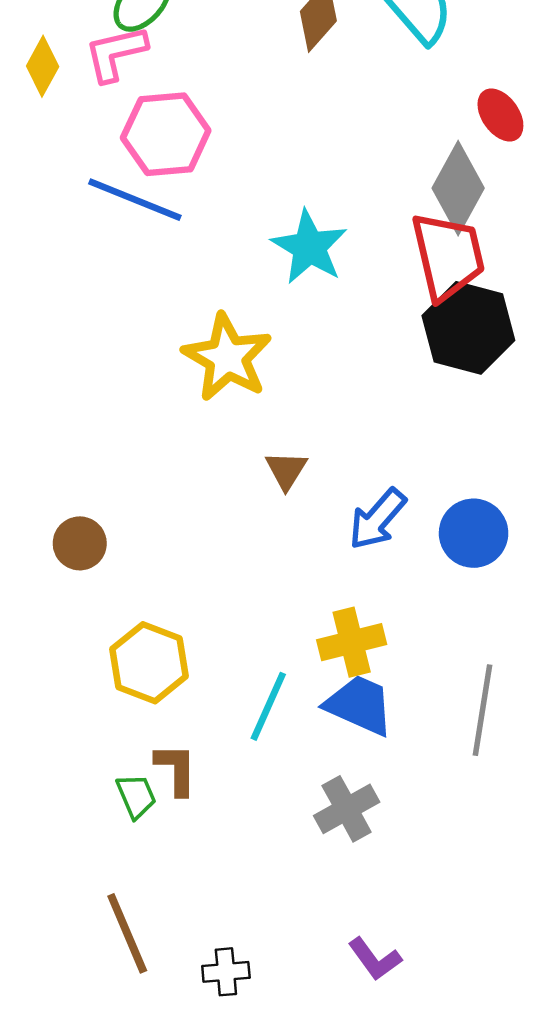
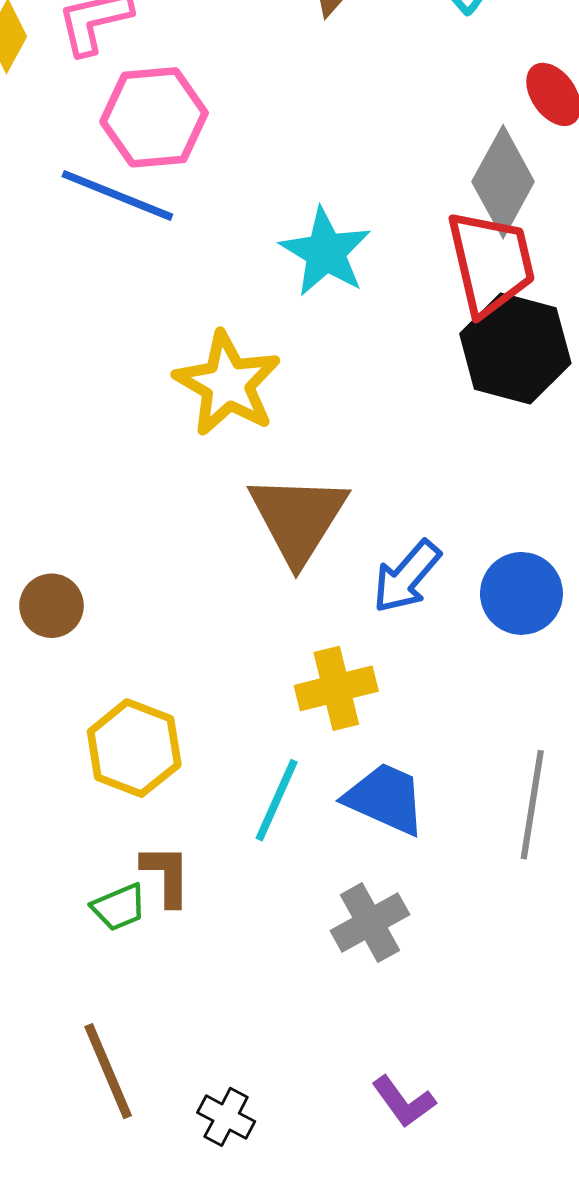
brown triangle: (286, 470) -> (298, 518), size x2.0
yellow cross: (352, 642) -> (336, 688), moved
green trapezoid: (136, 796) -> (119, 907), turned 90
black cross: (226, 972) -> (226, 1117), turned 33

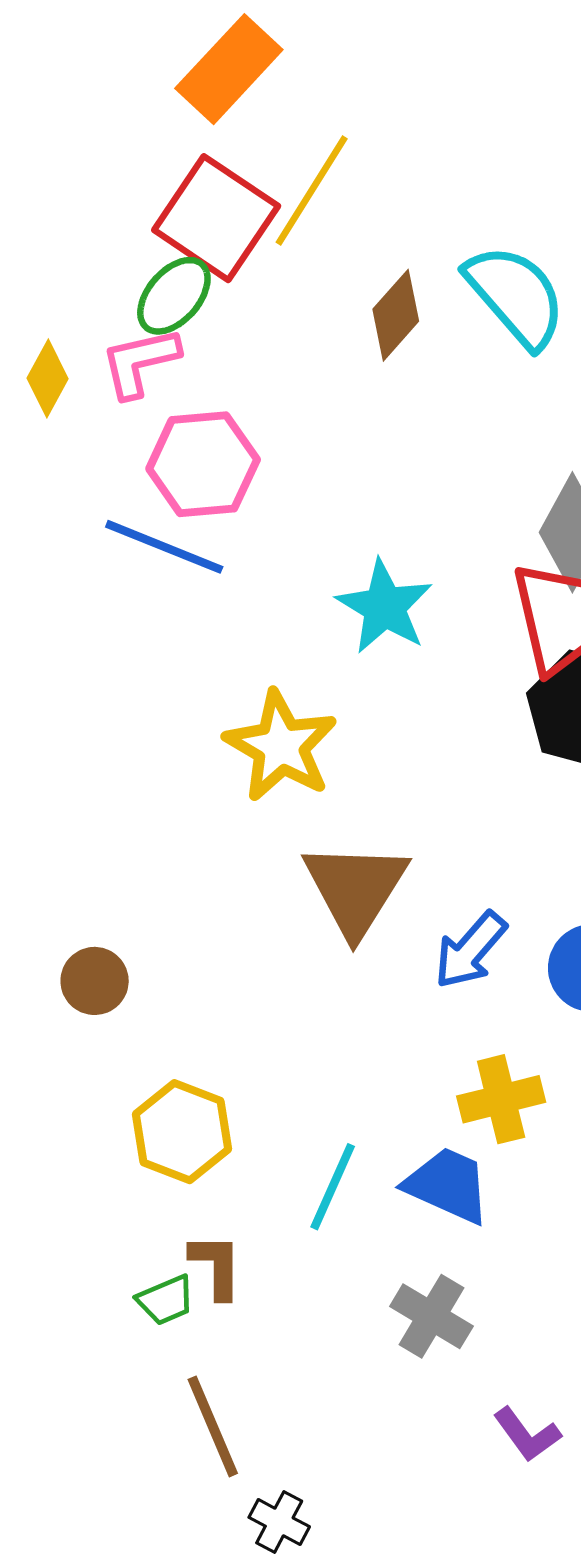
yellow cross: (336, 688) -> (501, 1099), moved
gray cross: (370, 923) -> (431, 1316), turned -30
brown line: (108, 1071) -> (213, 1426), moved
purple L-shape: (404, 1102) -> (527, 1435), moved

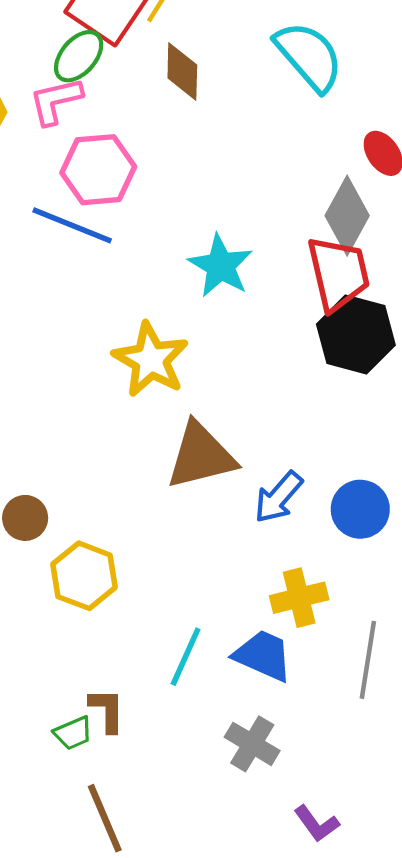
brown diamond: (396, 315) -> (182, 71), moved, turned -40
brown triangle: (355, 889) -> (201, 456), turned 44
yellow hexagon: (182, 1132) -> (84, 576), moved

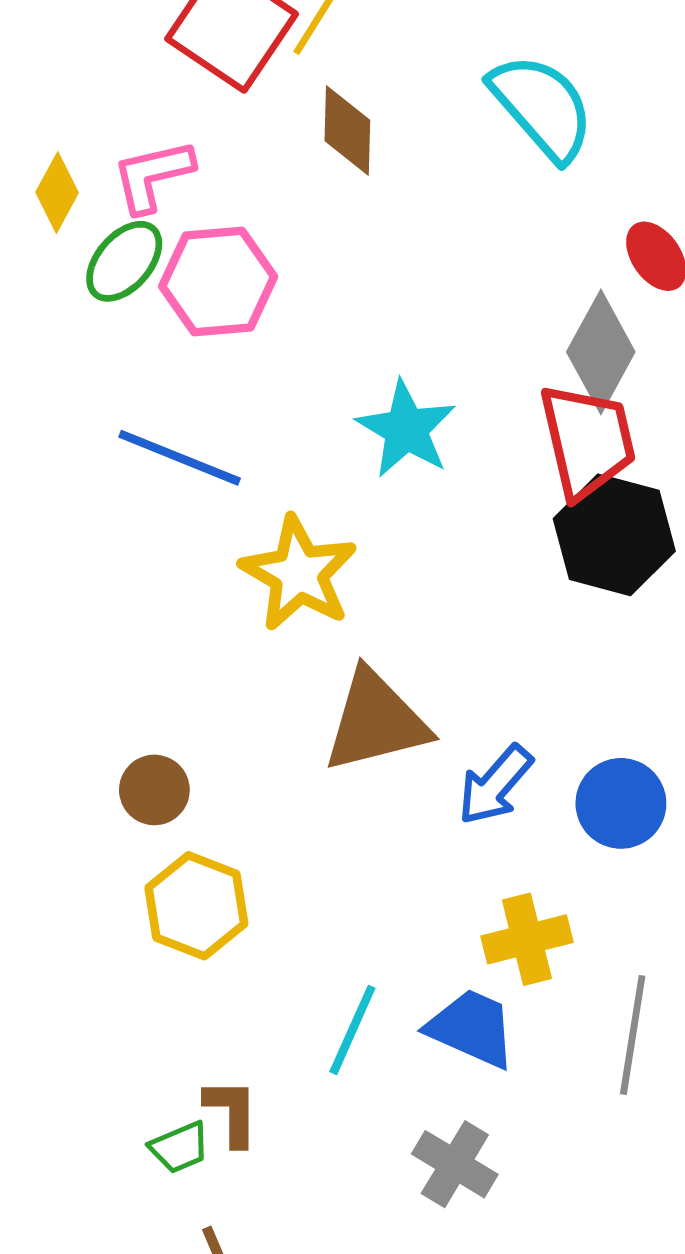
green ellipse: (79, 56) -> (124, 261), moved
blue line: (72, 225) -> (180, 458), moved
brown circle: (25, 518) -> (154, 790), moved

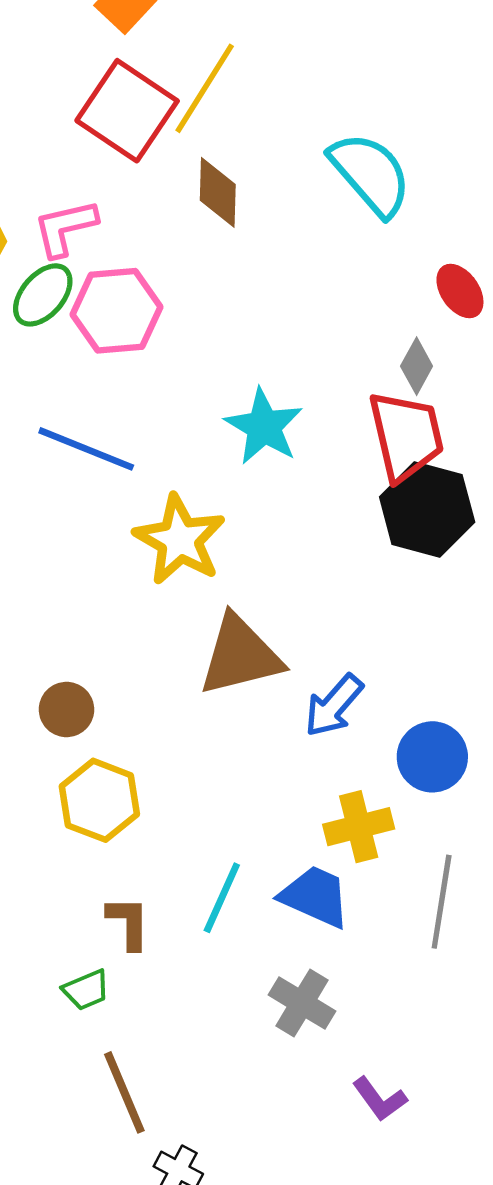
gray diamond: (601, 352) -> (417, 366), size x0.6
blue circle: (621, 803) -> (432, 757), moved
brown L-shape: (232, 1112) -> (128, 923), moved

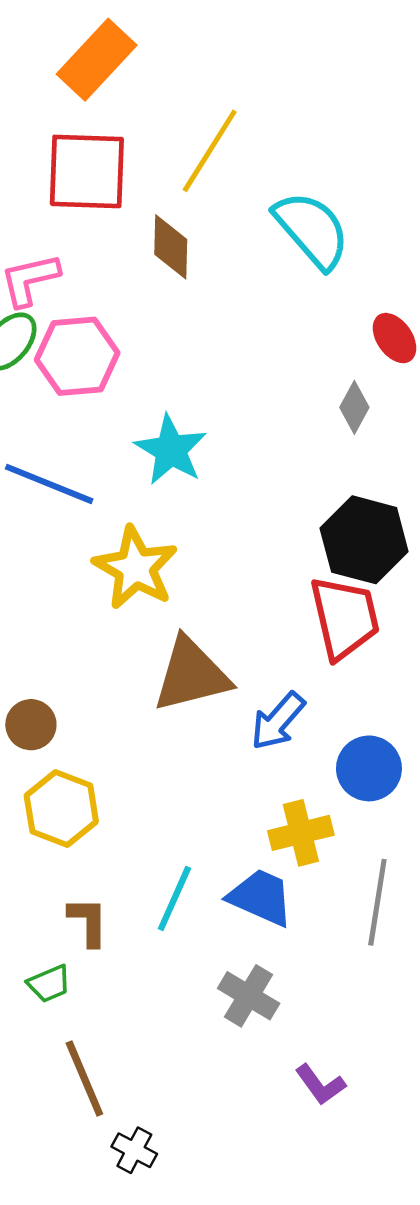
yellow line: (205, 88) -> (210, 151), moved
red square: (127, 111) -> (87, 171), turned -32
cyan star: (264, 427) -> (171, 450), moved
red trapezoid: (406, 436) -> (345, 618), moved

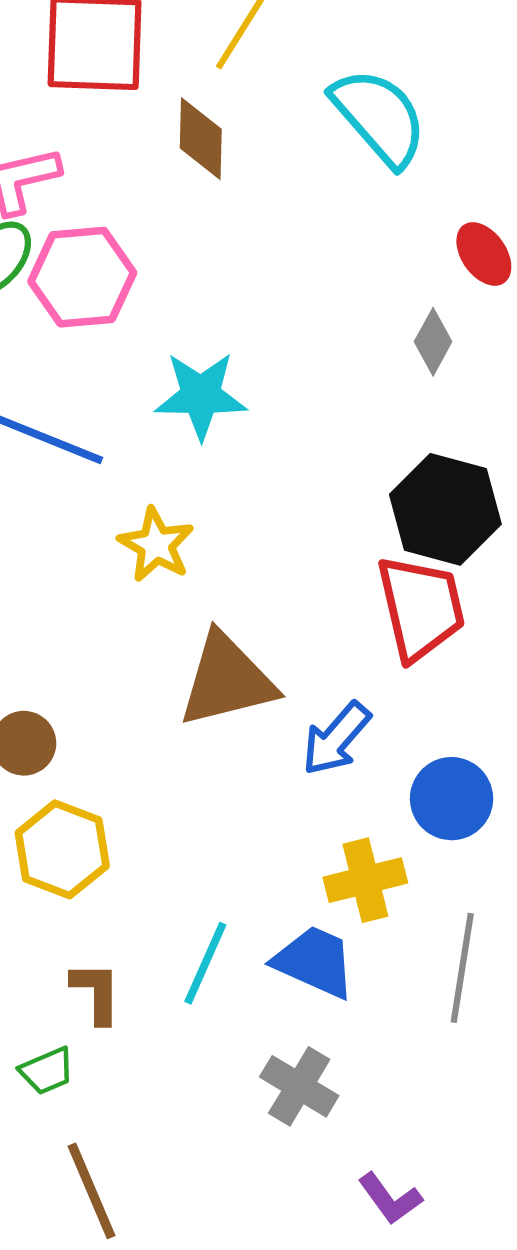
cyan star: (171, 450) -> (201, 396), turned -30
yellow star: (136, 568) -> (156, 545), size x0.7

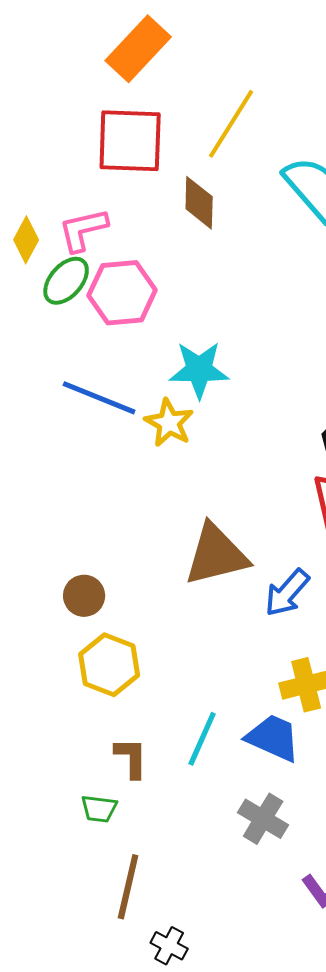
yellow star: (156, 545) -> (169, 423), moved
green trapezoid: (47, 1071) -> (99, 809), turned 30
brown line: (92, 1191) -> (128, 887), turned 36

